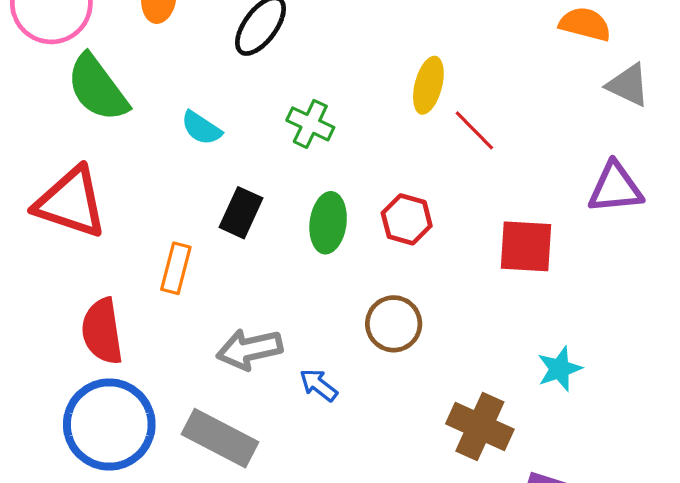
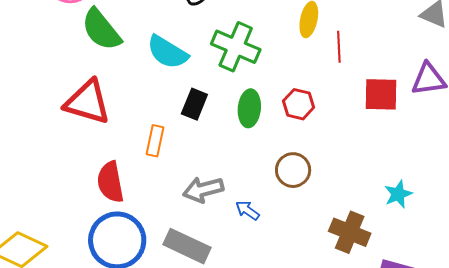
green cross: (310, 124) -> (236, 47), size x1.6
cyan semicircle: (201, 128) -> (167, 52), size x1.6
red line: (474, 130) -> (339, 47), turned 44
red square: (526, 246) -> (381, 94), moved

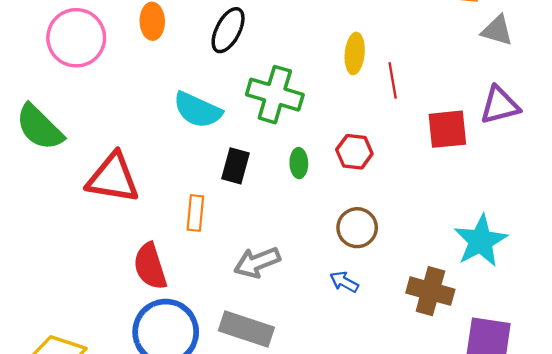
green semicircle: (101, 30) -> (40, 127), moved
green ellipse: (249, 108) -> (299, 163), size x0.7
cyan star: (398, 194) -> (481, 241), size x1.6
blue arrow: (247, 210) -> (344, 282), moved

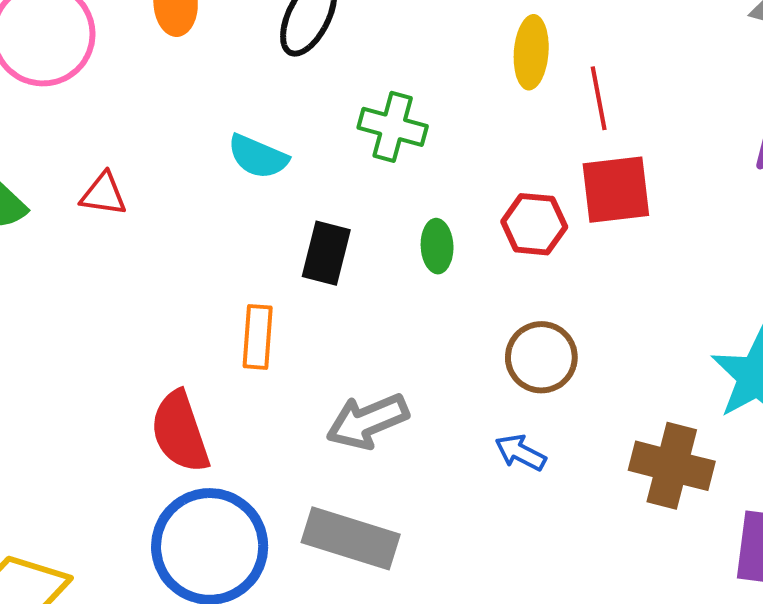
green cross: (275, 95) -> (393, 127), size x0.7
cyan semicircle: (198, 110) -> (258, 157), size x0.7
red square: (447, 129) -> (616, 190), moved
red triangle: (113, 178) -> (104, 194), moved, size x0.5

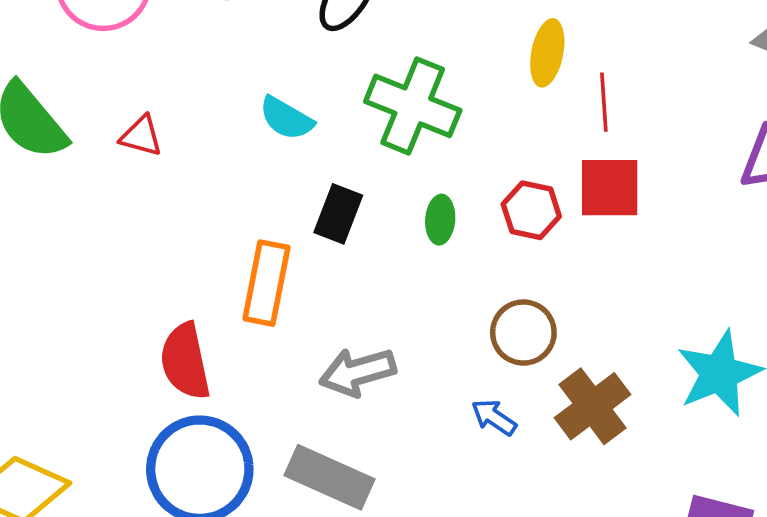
green cross: (393, 127) -> (413, 106), size x1.5
orange rectangle: (258, 337) -> (266, 283), size x1.4
brown cross: (672, 466) -> (592, 406), moved, turned 32

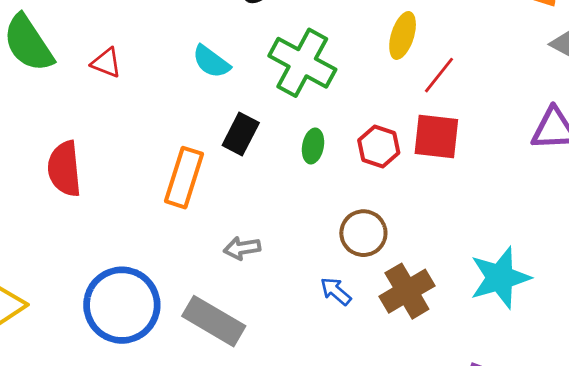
red line: (604, 102) -> (439, 75), turned 36
red semicircle: (185, 361) -> (64, 169), moved
gray arrow: (357, 372) -> (242, 248), size x0.7

